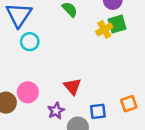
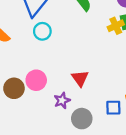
blue square: (98, 111) -> (113, 108), moved

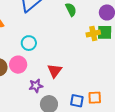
cyan circle: (42, 31) -> (29, 43), moved

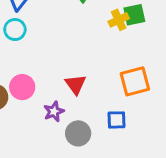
cyan circle: (29, 43) -> (15, 30), moved
orange square: (95, 98) -> (135, 81), moved, size x1.5

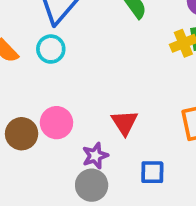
blue square: (117, 120) -> (152, 172), moved
gray circle: (78, 133) -> (92, 185), moved

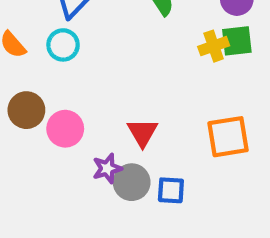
brown circle: (22, 134) -> (26, 110), moved
gray circle: (92, 185) -> (132, 182), moved

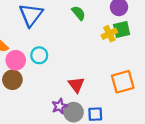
cyan circle: (63, 45) -> (39, 55), moved
pink circle: (65, 129) -> (16, 60), moved

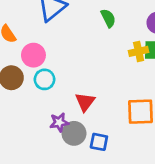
cyan circle: (39, 55) -> (44, 79), moved
pink circle: (16, 60) -> (33, 55), moved

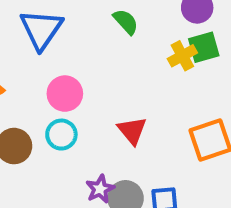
pink circle: (33, 55) -> (65, 94), moved
red triangle: (85, 102) -> (132, 131), moved

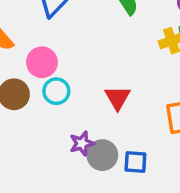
pink circle: (65, 94) -> (42, 62), moved

